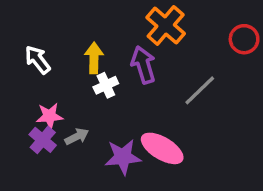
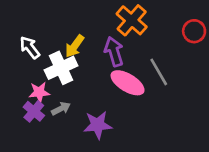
yellow arrow: (94, 58) -> (75, 46), turned -145
white cross: (106, 85) -> (61, 68), moved, size x1.6
gray line: (200, 90) -> (159, 72), turned -76
pink ellipse: (162, 148) -> (128, 83), moved

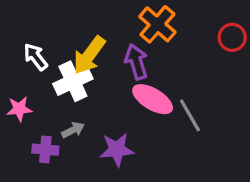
yellow arrow: (75, 46) -> (89, 55), size x1.4
gray line: (159, 72) -> (190, 115), moved
pink star: (39, 92) -> (19, 109), moved
purple cross: (34, 111) -> (45, 150), moved, turned -35

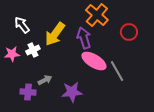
red circle: (232, 37) -> (129, 32), moved
white arrow: (36, 57) -> (22, 25), moved
white cross: (73, 81) -> (33, 50), moved, size x0.6
pink star: (19, 109) -> (12, 54), moved

